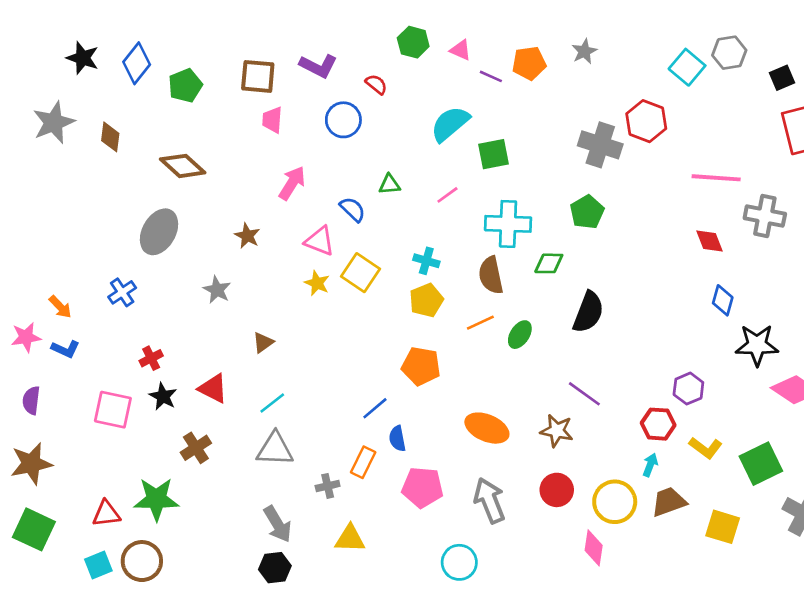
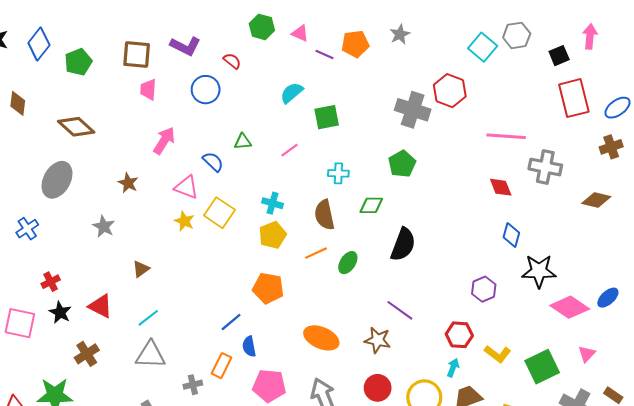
cyan semicircle: (450, 124) -> (292, 93), size x0.7
cyan cross: (508, 224) -> (338, 173), size x0.6
purple hexagon: (688, 389) -> (484, 289), moved

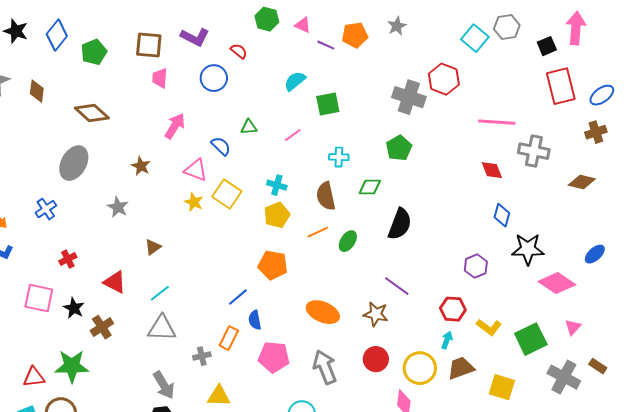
pink arrow: (590, 36) -> (576, 28), size x1.4
blue ellipse: (608, 298) -> (595, 254), moved
black star: (60, 312) -> (74, 308), moved

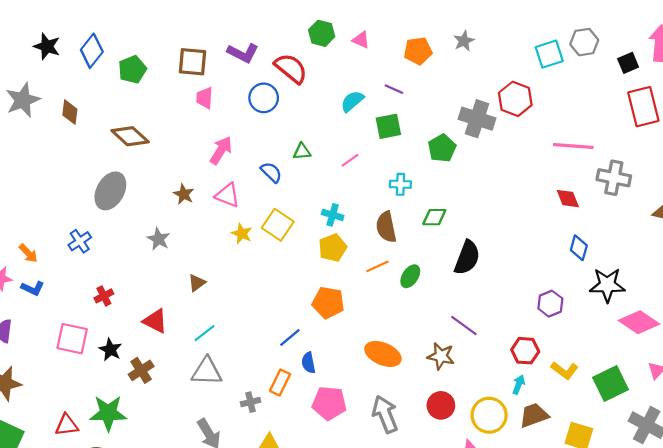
cyan square: (475, 38) -> (549, 54), turned 32
purple line: (326, 45) -> (394, 89), moved
red semicircle: (239, 51) -> (291, 68), size x1.8
green pentagon: (399, 148) -> (442, 148), moved
pink triangle: (196, 170) -> (227, 195), moved

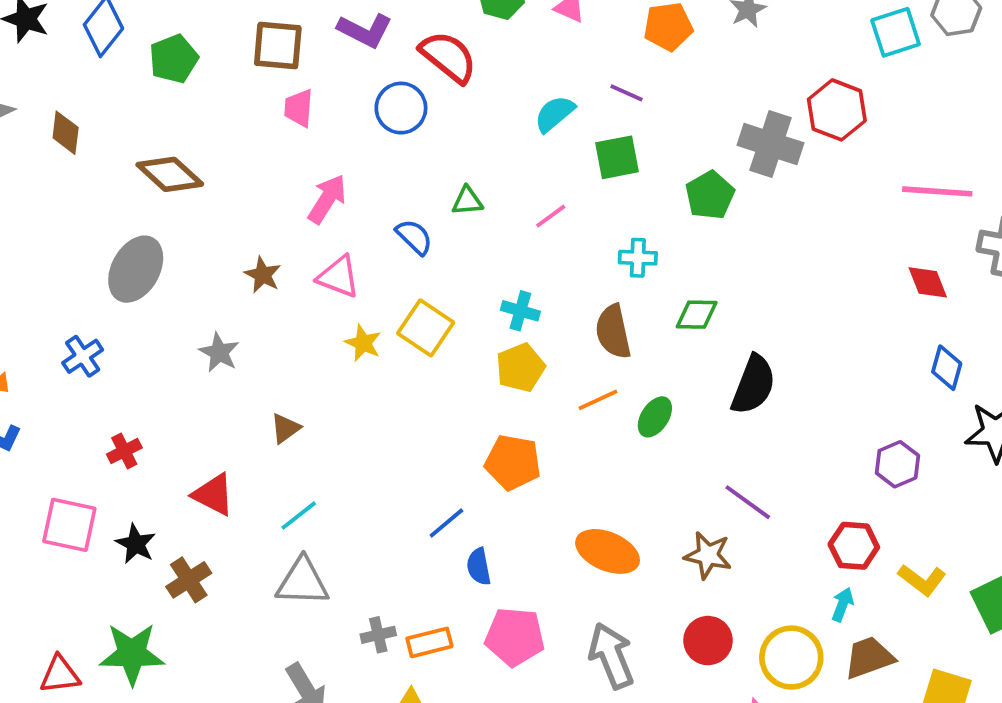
orange rectangle: (280, 382) -> (429, 642), moved, turned 50

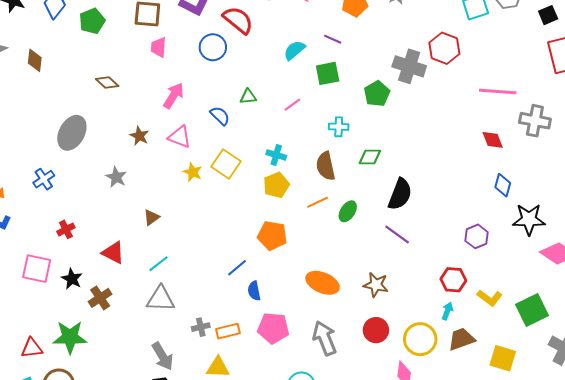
brown diamond: (170, 174) -> (107, 82), moved, size x0.7
purple line: (748, 502) -> (397, 234), moved

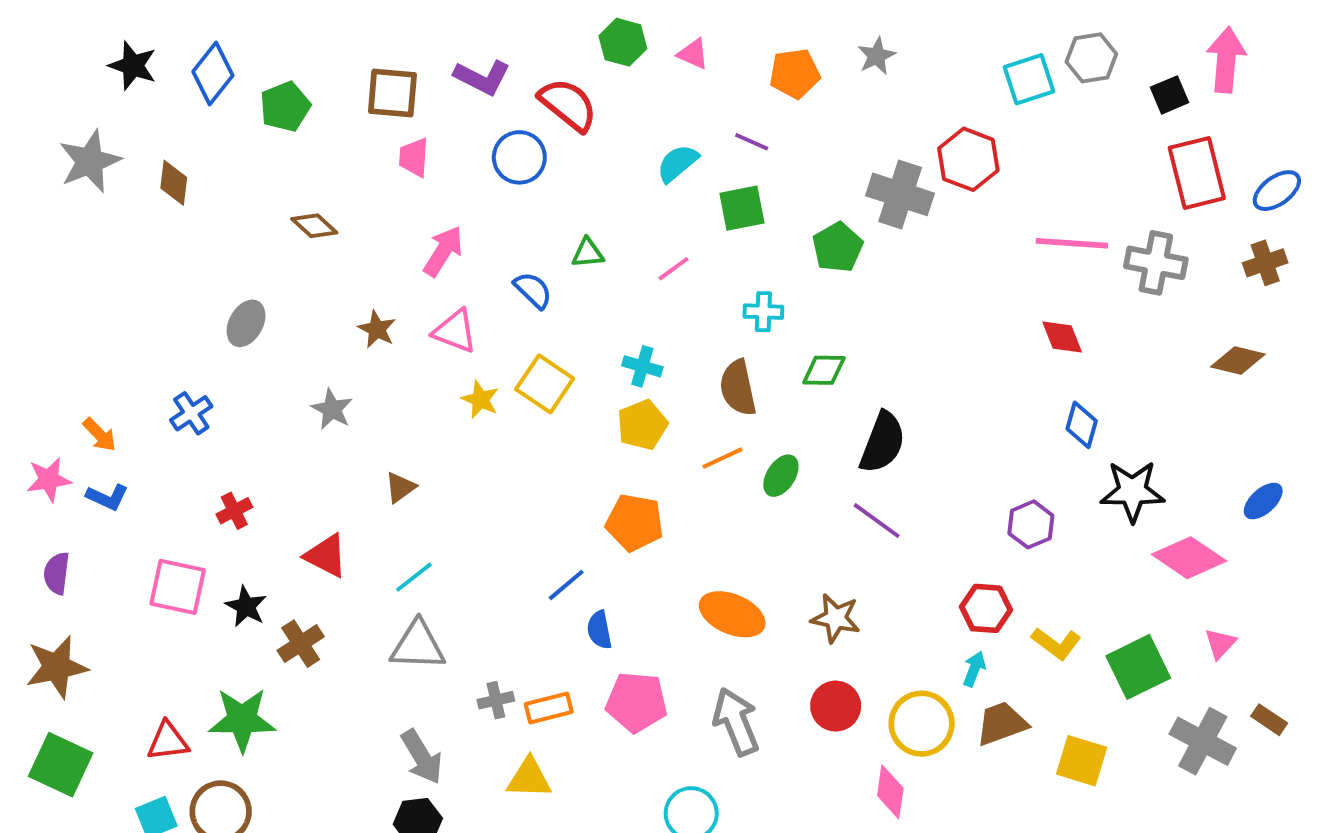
gray cross: (535, 121) -> (1156, 263), moved
gray ellipse: (72, 133) -> (246, 323), size x0.7

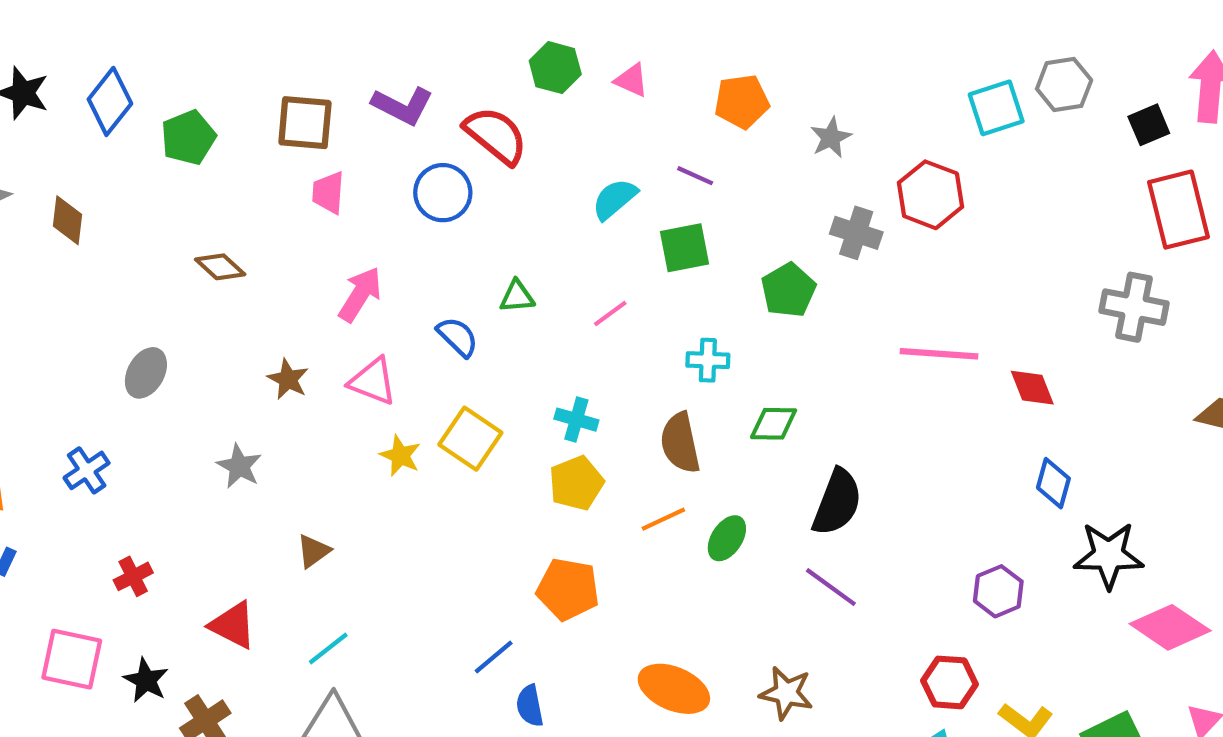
gray star: (877, 56) -> (831, 138), moved
gray cross: (900, 194) -> (856, 233), size x0.7
pink line: (1072, 243) -> (939, 354), moved

